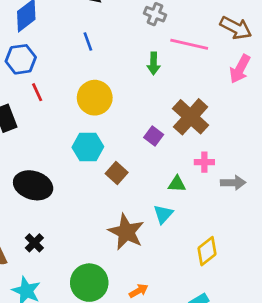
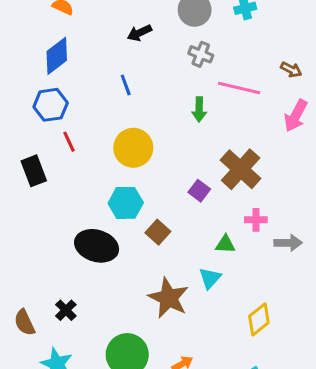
brown arrow: (236, 28) -> (291, 70), size x0.6
black ellipse: (33, 185) -> (97, 246), moved

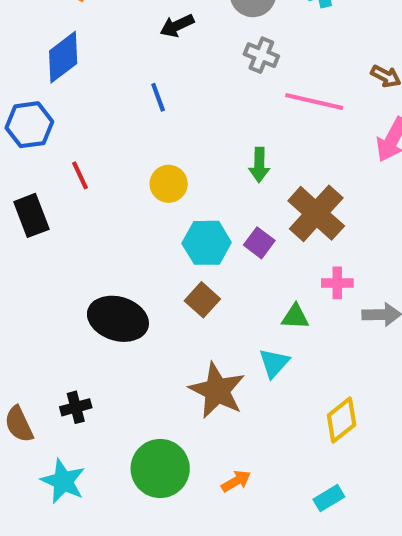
blue hexagon: (51, 105) -> (29, 125), moved
green arrow: (199, 109) -> (259, 165), moved
yellow circle: (133, 148) -> (169, 184), size x0.7
cyan hexagon: (126, 203) -> (207, 243), moved
black cross: (66, 310) -> (76, 407), turned 30

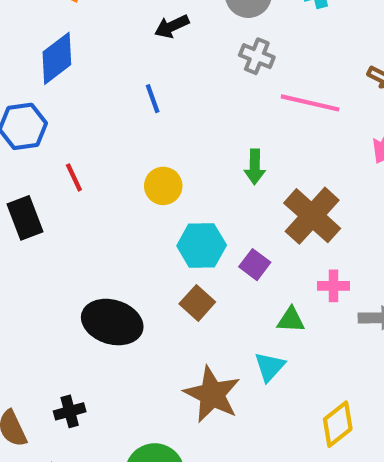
purple square: (259, 243) -> (255, 265), moved

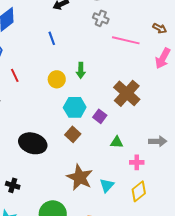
green arrow: (255, 167) -> (81, 70), moved
pink cross: (333, 286) -> (137, 162), moved
cyan triangle: (270, 367) -> (107, 185), moved
black cross: (70, 411) -> (13, 185), turned 32

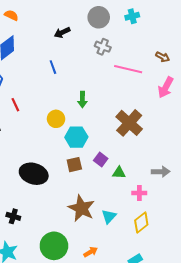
yellow circle: (57, 79) -> (56, 119), moved
purple square: (100, 116) -> (101, 159), moved
brown square: (73, 134) -> (74, 165), turned 35

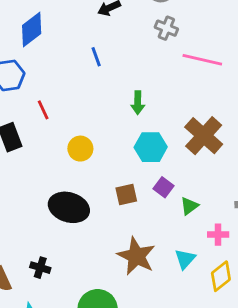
yellow circle: (56, 119) -> (80, 149), moved
cyan hexagon: (76, 137) -> (151, 147), moved
green triangle: (119, 173) -> (189, 206), turned -40
cyan triangle: (109, 216) -> (185, 259), moved

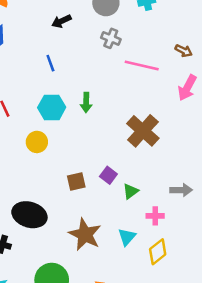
cyan hexagon: (151, 147) -> (52, 107), moved
black ellipse: (69, 207) -> (29, 215), moved

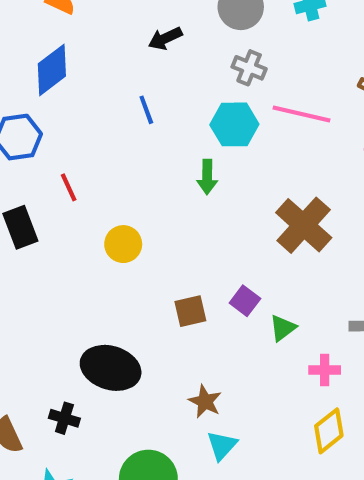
cyan hexagon: (52, 107) -> (234, 124), moved
brown star: (85, 234) -> (205, 401), size x0.6
cyan triangle: (127, 237) -> (222, 446), moved

